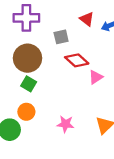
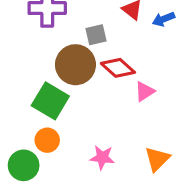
brown circle: (27, 58) -> (75, 65), moved
green square: (29, 84) -> (50, 101), size x1.6

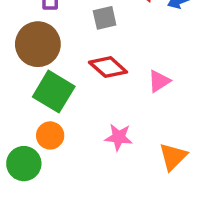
brown circle: (75, 65) -> (38, 44), moved
red diamond: (118, 68) -> (108, 67), moved
pink star: (102, 157) -> (119, 137), moved

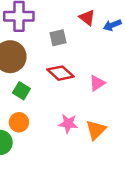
green square: (54, 92) -> (21, 91), size x0.6
orange triangle: (173, 157) -> (96, 130), moved

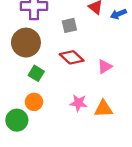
orange triangle: (96, 130) -> (104, 109), turned 42

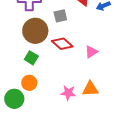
brown circle: (26, 43) -> (35, 31), moved
pink star: (78, 103) -> (68, 93), moved

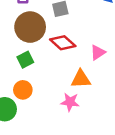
green square: (31, 58) -> (25, 60), turned 32
orange triangle: (90, 89) -> (81, 79), moved

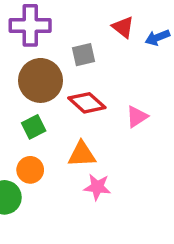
orange triangle: (81, 79) -> (82, 154), moved

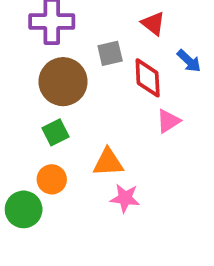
blue arrow: (157, 37) -> (189, 61), moved, turned -115
red diamond: (87, 103) -> (148, 78), moved, turned 45

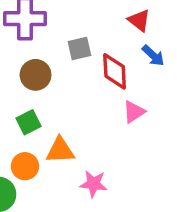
red triangle: (153, 23) -> (139, 20), moved
brown circle: (63, 82) -> (36, 75), size x0.7
orange triangle: (108, 162) -> (60, 150), moved

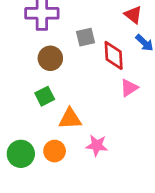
orange circle: (25, 166) -> (55, 151), moved

